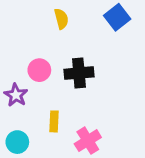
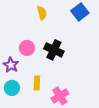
black cross: (79, 73) -> (54, 50), turned 30
cyan circle: (17, 142) -> (12, 88), moved

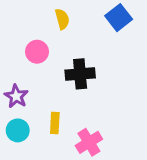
pink circle: (27, 48) -> (37, 52), moved
black cross: (54, 50) -> (80, 74), turned -30

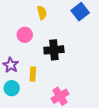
yellow rectangle: (55, 123) -> (33, 74), moved

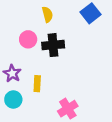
black cross: (54, 50) -> (53, 45), moved

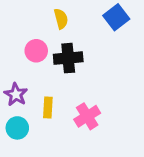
pink cross: (68, 109) -> (87, 116), moved

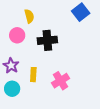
yellow semicircle: (61, 19) -> (29, 16), moved
pink circle: (36, 51) -> (17, 35), moved

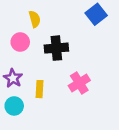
pink cross: (60, 81) -> (79, 83), moved

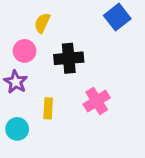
yellow semicircle: (35, 19) -> (42, 23), turned -140
purple star: (13, 78) -> (16, 82), moved

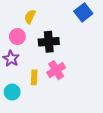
pink cross: (97, 101) -> (56, 70), moved

